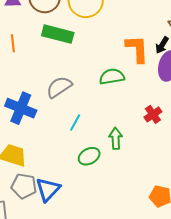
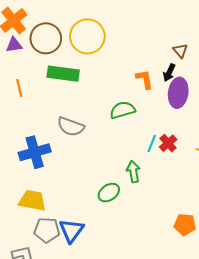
orange L-shape: (137, 49) -> (145, 79), size x0.7
gray semicircle: (59, 87) -> (71, 127), turned -120
blue cross: (21, 108) -> (35, 152), turned -32
cyan line: (75, 123) -> (152, 144), moved

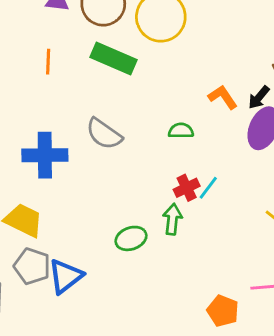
orange L-shape: (145, 79) -> (223, 97), turned -40
green semicircle: (122, 110) -> (181, 131), size x0.7
red cross: (168, 143) -> (187, 188), moved

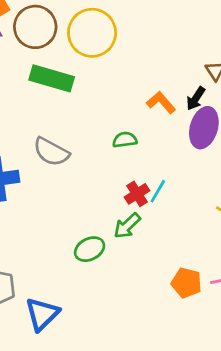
green arrow: (172, 219) -> (127, 226), turned -132
blue triangle: (65, 276) -> (42, 314), moved
orange pentagon: (223, 311) -> (186, 283), moved

